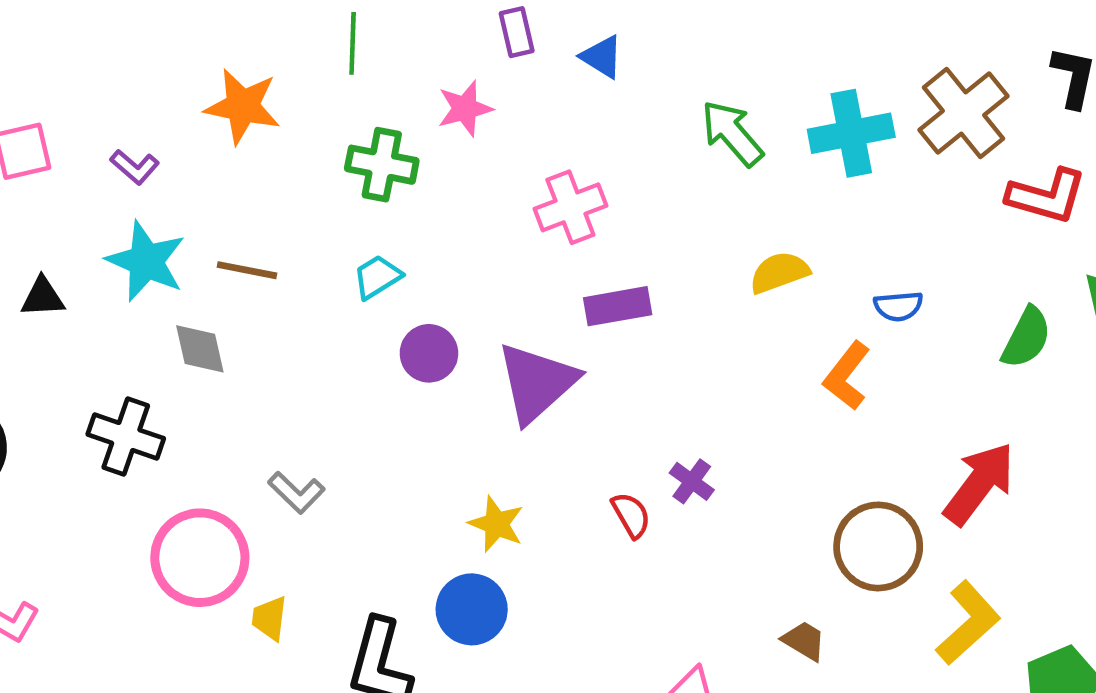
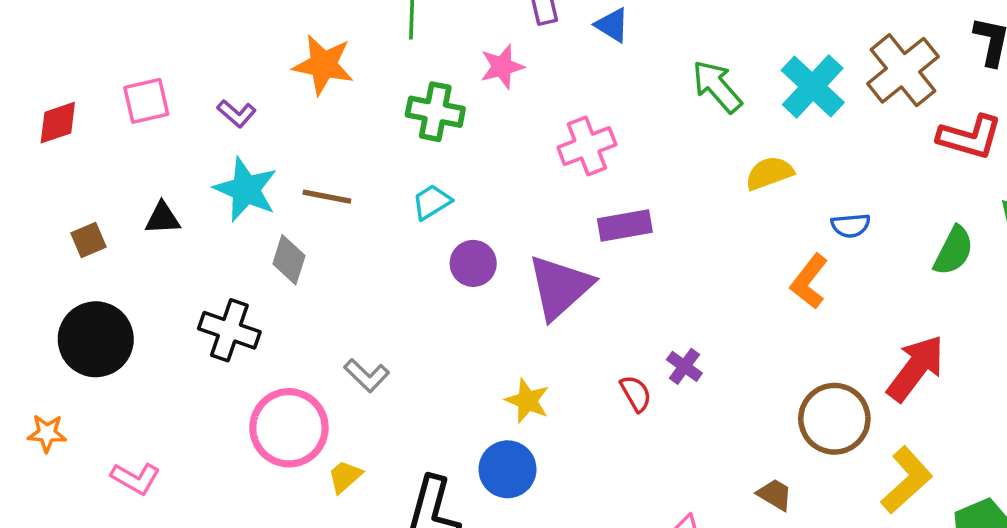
cyan cross: (851, 133) -> (813, 86), turned -36
yellow semicircle: (779, 272) -> (769, 173), moved
gray diamond: (200, 349) -> (289, 260), turned 30
yellow trapezoid: (269, 618) -> (345, 477), turned 42

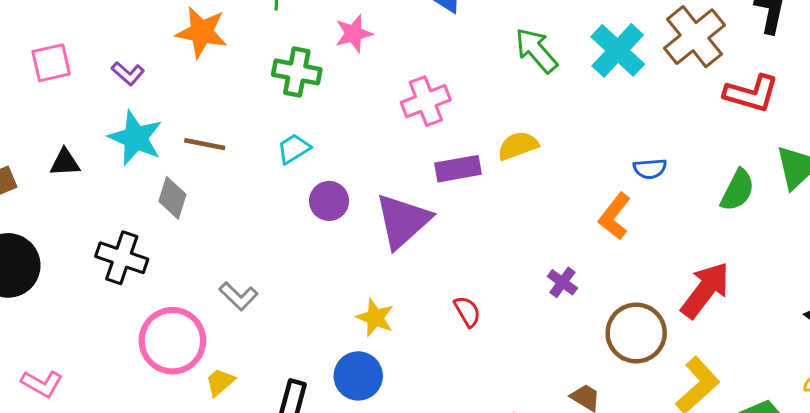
yellow semicircle: (769, 173) -> (518, 146), moved
purple cross: (684, 366) -> (562, 282), moved

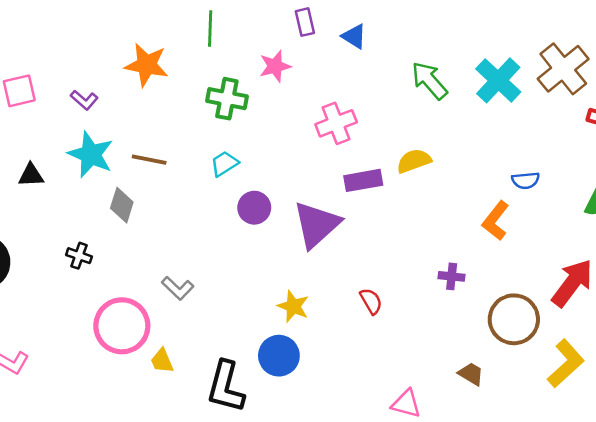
black cross: (122, 258) -> (79, 256), size x0.6
purple cross: (562, 282) -> (452, 276), turned -30
yellow trapezoid: (220, 382) -> (162, 361), turned -72

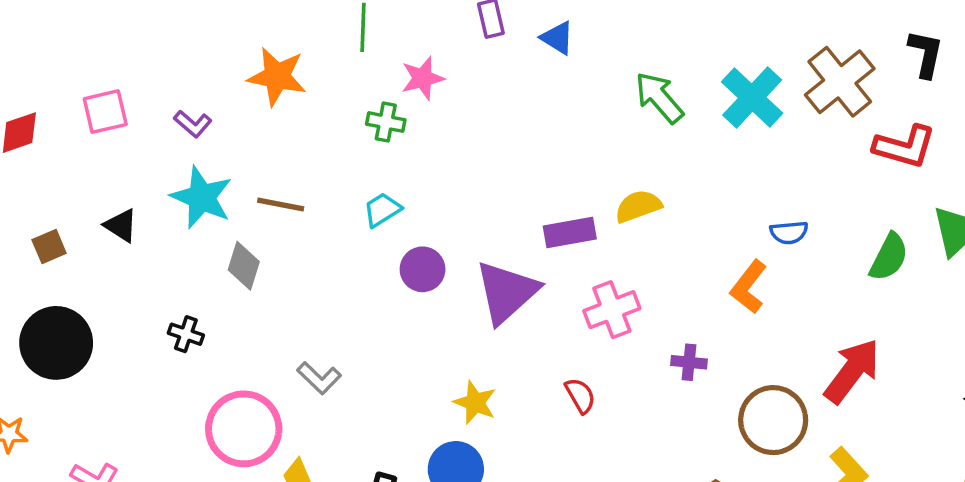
pink star: (275, 66) -> (423, 78), moved
green cross: (227, 99) -> (386, 122), size x0.7
pink cross: (336, 123) -> (612, 310), moved
black triangle: (31, 175) -> (121, 225), turned 36

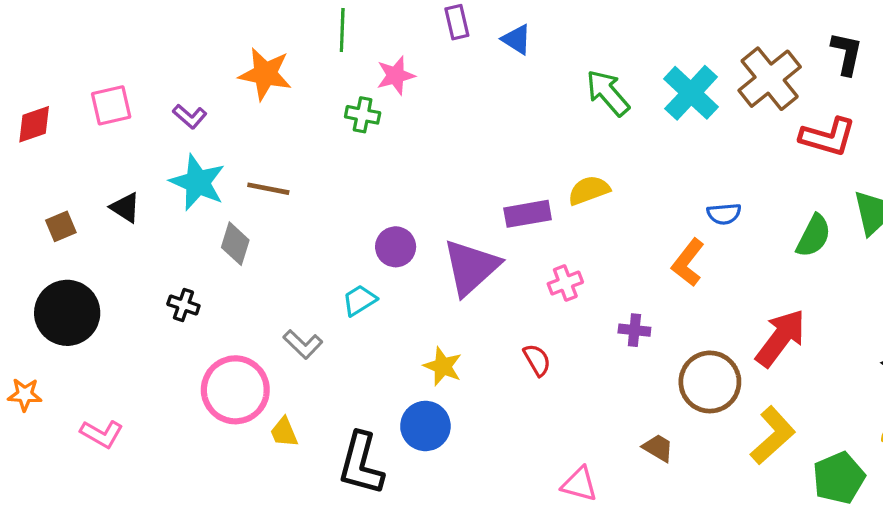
cyan trapezoid: (382, 210) -> (359, 300), moved
pink cross: (612, 310) -> (565, 283), size x0.7

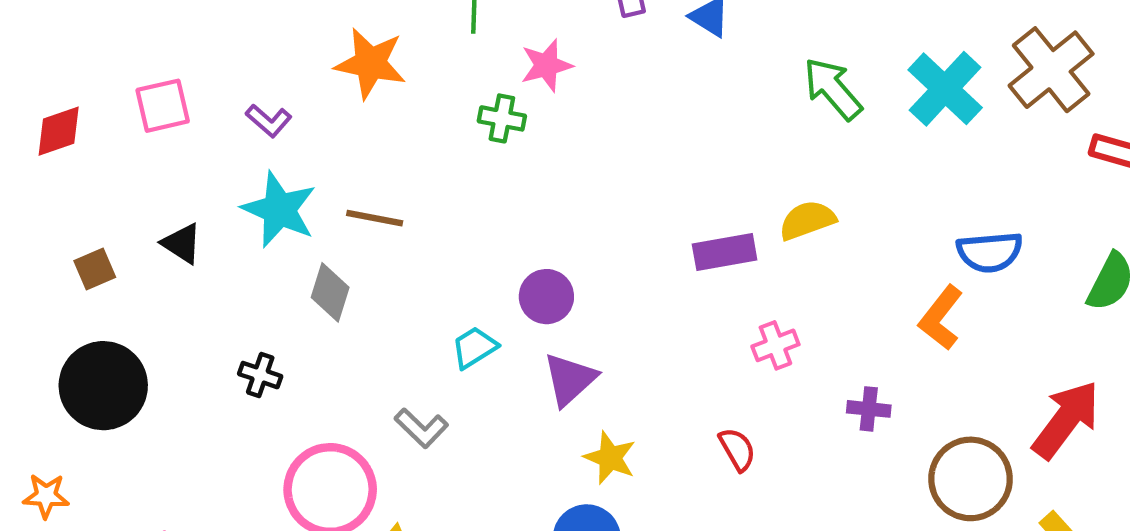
blue semicircle: (724, 214) -> (990, 252), size x1.4
purple triangle: (471, 267) -> (570, 379), moved, size x0.7
cyan trapezoid: (359, 300) -> (474, 347), moved

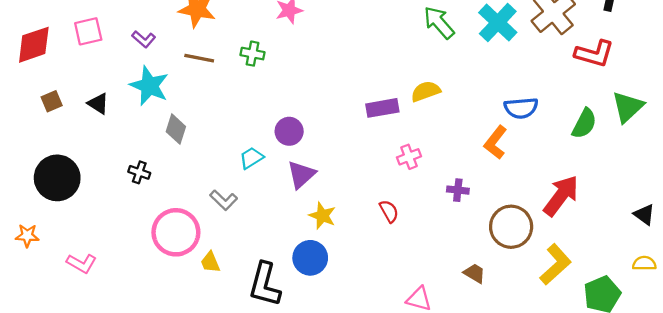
green cross: (502, 118) -> (252, 54), moved
red diamond: (59, 131) -> (34, 45), size x1.4
brown line: (375, 218) -> (199, 58), moved
brown square: (95, 269) -> (52, 101), moved

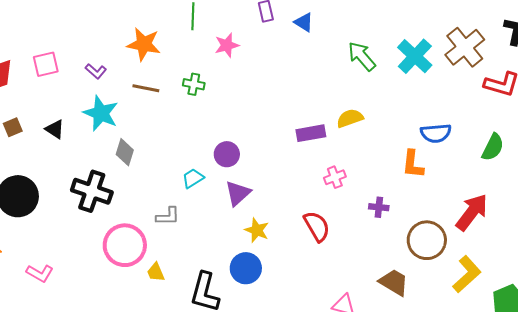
orange L-shape: (496, 142) -> (413, 164), turned -32
black cross: (139, 172) -> (92, 191), size x2.0
gray L-shape: (224, 200) -> (168, 216), turned -45
red semicircle: (389, 211) -> (317, 226), size x1.5
brown trapezoid: (474, 273) -> (394, 282), size x1.5

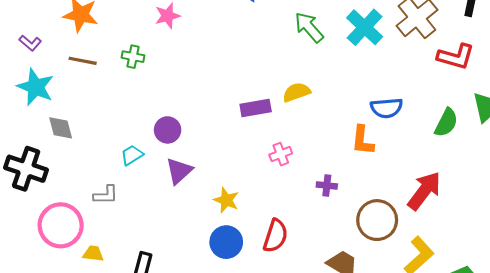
gray diamond: (125, 152) -> (61, 128), turned -32
red semicircle: (317, 226) -> (275, 236), moved, turned 48
yellow star: (257, 230) -> (226, 200), moved
blue circle: (246, 268) -> (226, 242), moved
yellow trapezoid: (156, 272) -> (93, 254), turned 120

